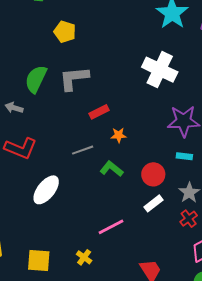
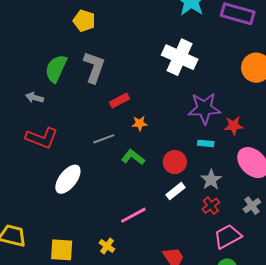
gray L-shape: (74, 78) -> (94, 67), turned 116

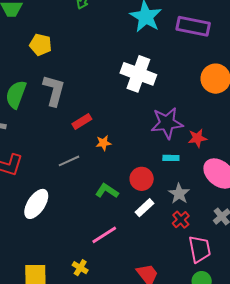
green L-shape: (133, 157) -> (107, 191), moved
pink trapezoid: (228, 236) -> (200, 249), turned 112

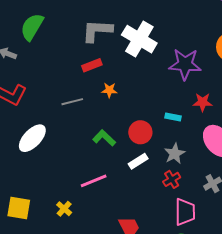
white cross: (138, 74) -> (139, 39), moved
gray L-shape: (54, 90) -> (97, 31), moved, turned -112
purple star: (167, 123) -> (185, 64), moved

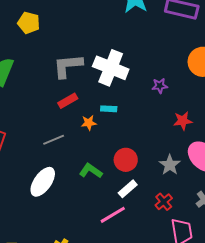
purple star: (185, 64) -> (160, 86), size x0.5
cyan rectangle: (173, 117) -> (109, 109), moved
white ellipse: (32, 138) -> (43, 182), moved
gray star: (175, 154) -> (170, 165), moved
pink line: (94, 181) -> (113, 215), moved

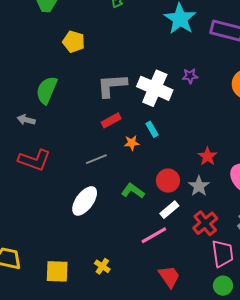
purple star: (160, 86) -> (190, 76), moved
cyan rectangle: (109, 109) -> (152, 129), turned 56
red star: (183, 121) -> (207, 156), moved, turned -30
gray star: (170, 165) -> (199, 186), moved
red cross: (164, 202) -> (205, 223), size x1.4

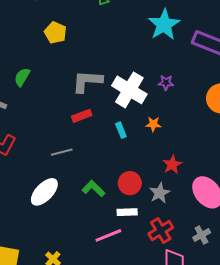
green semicircle: (47, 90) -> (22, 77), size x0.7
orange star: (132, 143) -> (153, 124), moved
white rectangle: (169, 210) -> (127, 212), turned 30

